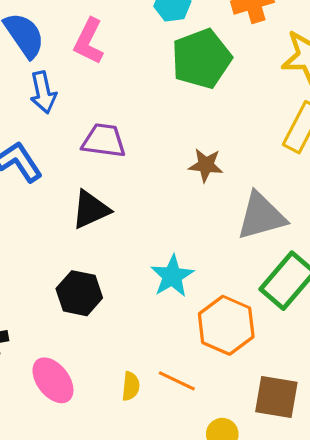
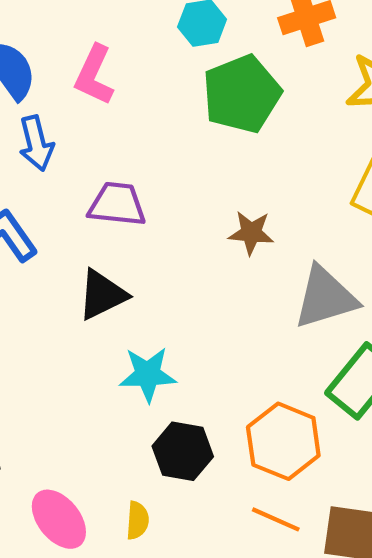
cyan star: (172, 276) -> (148, 374), moved, turned 30
black hexagon: (79, 293) -> (183, 451), moved
orange line: (177, 381) -> (276, 519), moved
yellow semicircle: (131, 386) -> (137, 520), moved

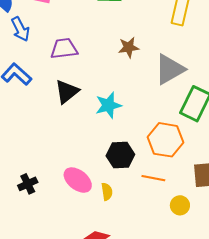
cyan star: (148, 374) -> (108, 105), moved
pink ellipse: (59, 519) -> (78, 180), moved
orange line: (276, 519) -> (153, 178), moved

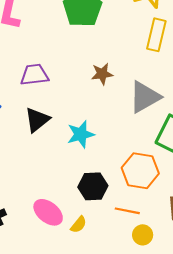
yellow semicircle: (107, 192) -> (79, 225), turned 48
yellow circle: (180, 205) -> (143, 235), moved

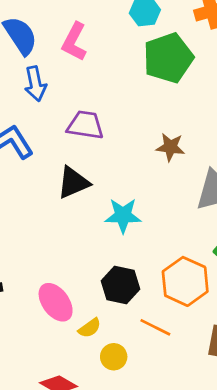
yellow circle: (143, 235) -> (114, 357), moved

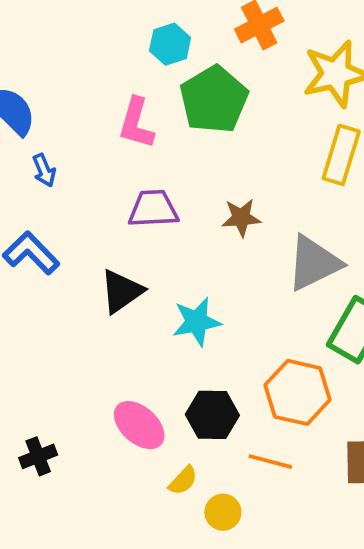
pink L-shape: (74, 42) -> (136, 123), moved
blue arrow: (35, 84) -> (44, 170), size x0.7
purple trapezoid: (85, 125) -> (153, 209), moved
pink ellipse: (56, 302) -> (139, 425), moved

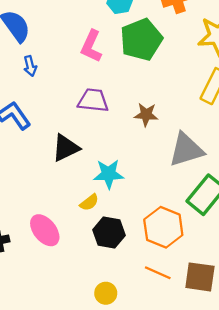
pink ellipse: (139, 425) -> (45, 230), moved
orange line: (270, 462) -> (158, 273), moved
yellow semicircle: (183, 480) -> (89, 202), moved

